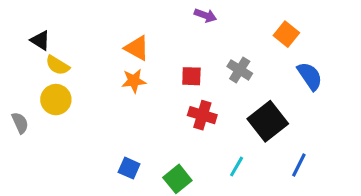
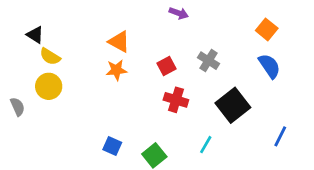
orange square: (286, 34) -> (267, 29), moved
red square: (191, 76) -> (166, 66), turned -30
blue line: (299, 165) -> (280, 136), moved

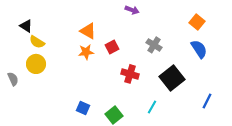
red square: (166, 66) -> (112, 47), moved

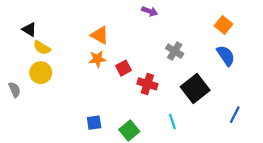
red square: (112, 47) -> (124, 68), moved
cyan line: (152, 107) -> (172, 121), turned -48
blue square: (83, 108) -> (94, 123), turned -32

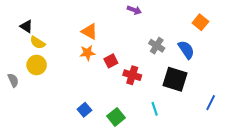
blue semicircle: (226, 56) -> (186, 50), moved
black square: (195, 89) -> (175, 79), turned -35
blue square: (94, 123) -> (84, 110), turned -32

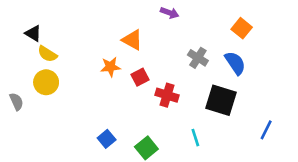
orange square: (200, 22) -> (242, 28), moved
orange triangle: (90, 31) -> (132, 40), moved

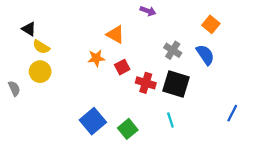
black square: (221, 100) -> (176, 84), moved
blue square: (107, 139) -> (93, 121), size x1.6

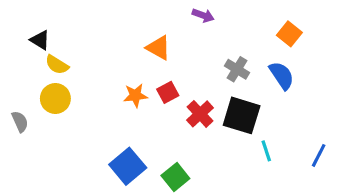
orange star: (96, 58) -> (135, 95), moved
red cross: (146, 83) -> (200, 114), turned 30
cyan line: (170, 120) -> (266, 151), moved

